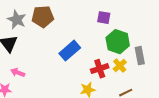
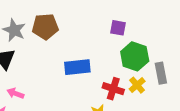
blue rectangle: (70, 51) -> (77, 67), turned 35
red cross: (100, 69) -> (113, 89), turned 36

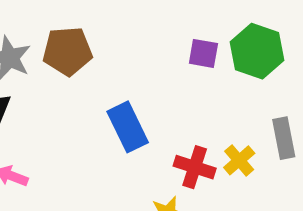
green hexagon: (135, 56) -> (257, 51), moved
blue rectangle: (77, 67) -> (128, 127), turned 70

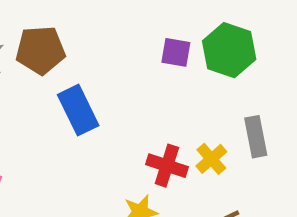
blue rectangle: (128, 127) -> (78, 110), moved

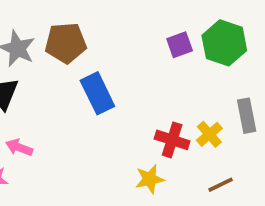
purple square: (176, 52) -> (180, 45), turned -30

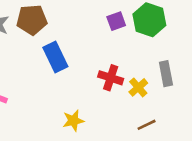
red cross: (172, 140) -> (111, 78), moved
yellow star: (150, 179) -> (73, 121), moved

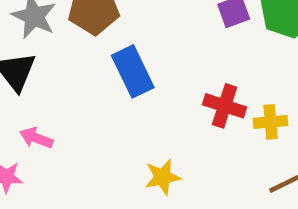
yellow cross: (138, 87) -> (270, 122), turned 36

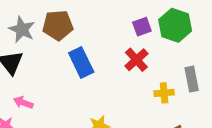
red cross: (225, 106) -> (136, 60), moved, turned 30

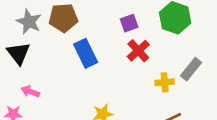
purple square: (142, 27) -> (129, 23), moved
gray rectangle: (192, 79) -> (191, 69), turned 50

